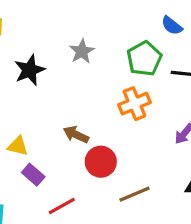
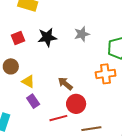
red line: (62, 206) -> (58, 118), moved

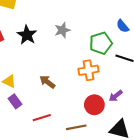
black star: (47, 37) -> (27, 35), turned -30
red circle: (76, 104) -> (94, 105), moved

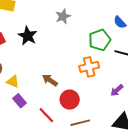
gray star: (62, 30) -> (63, 16), moved
red circle: (94, 105) -> (70, 100), moved
red line: (42, 118) -> (46, 115), turned 66

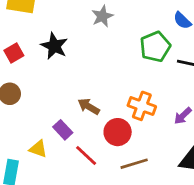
orange cross: (89, 67) -> (142, 106), moved, turned 36
yellow triangle: (13, 82) -> (38, 149), moved
purple rectangle: (20, 101) -> (63, 130), moved

